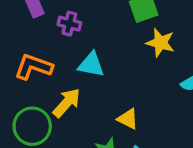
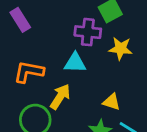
purple cross: (69, 24) -> (88, 32), moved, size x1.4
yellow star: (160, 43) -> (121, 49), moved

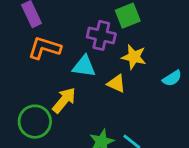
orange L-shape: (29, 72) -> (45, 48), moved
yellow triangle: (112, 102) -> (116, 84), moved

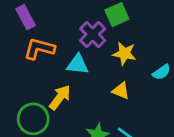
purple cross: (101, 35) -> (93, 34), turned 35
yellow triangle: (116, 84) -> (121, 91), moved

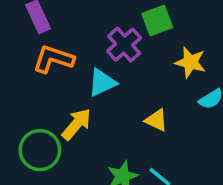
yellow star: (124, 54) -> (190, 62), moved
cyan triangle: (78, 64) -> (102, 83), turned -35

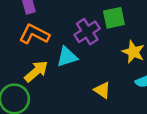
yellow arrow: (77, 124) -> (36, 71), moved

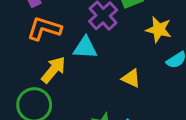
cyan triangle: (67, 57) -> (85, 48), turned 30

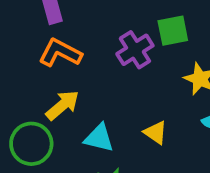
cyan triangle: (85, 48) -> (99, 138), moved

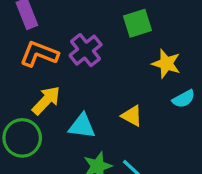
purple cross: (135, 50) -> (86, 50), moved

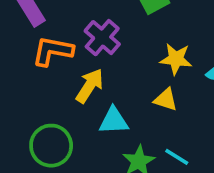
yellow star: (166, 64) -> (176, 59), moved
yellow arrow: (46, 100) -> (90, 86), moved

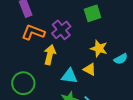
yellow arrow: (90, 86) -> (50, 55), turned -30
cyan triangle: (114, 121) -> (69, 76), moved

